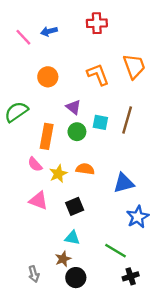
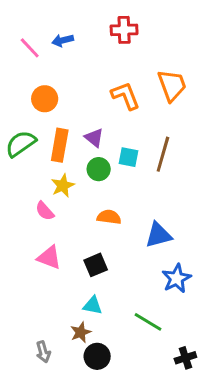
orange circle: (48, 77) -> (45, 99), moved
orange rectangle: (47, 136) -> (60, 145), moved
yellow star: (58, 174) -> (63, 186), moved
black cross: (131, 276) -> (185, 358), moved

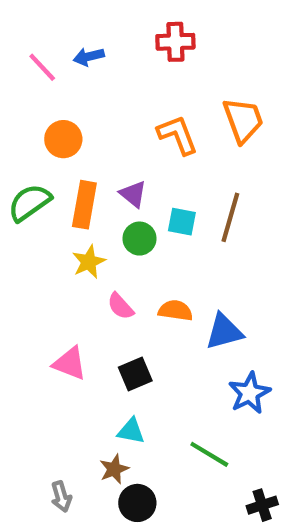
pink semicircle: (45, 211) -> (120, 306), moved
orange semicircle: (109, 217) -> (175, 310), moved

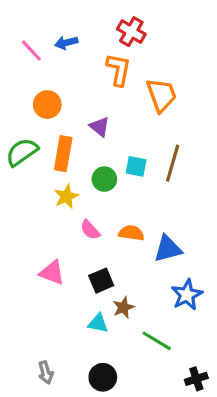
red cross: (175, 42) -> (131, 32), turned 32
orange trapezoid: (243, 120) -> (161, 95), moved
orange L-shape: (178, 135) -> (119, 70), moved, turned 32
purple triangle: (133, 194) -> (100, 127), moved
brown star: (114, 469) -> (123, 307), moved

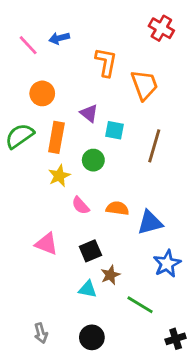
red cross: (131, 32) -> (161, 28), moved
cyan square: (136, 166) -> (115, 130), moved

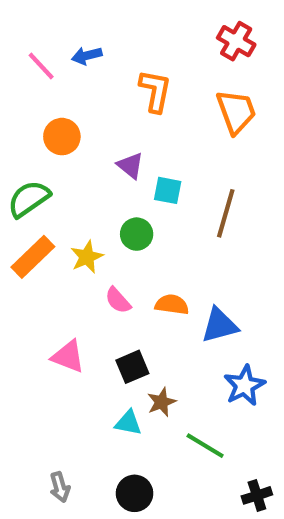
orange trapezoid: (144, 85) -> (236, 112), moved
orange rectangle: (56, 137) -> (33, 257), moved, turned 36

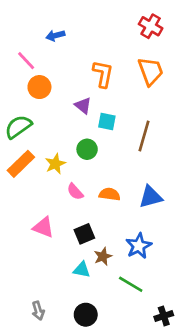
pink line: (41, 66) -> (26, 61), moved
orange L-shape: (155, 91) -> (103, 74), moved
blue triangle: (220, 325) -> (151, 197), moved
blue star: (244, 385) -> (139, 246), moved

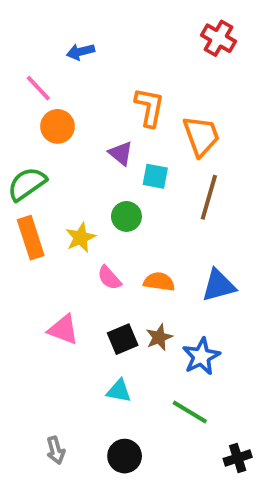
orange trapezoid: (151, 71) -> (201, 136), moved
orange rectangle: (21, 164) -> (31, 238), turned -64
brown star: (103, 256) -> (159, 337), moved

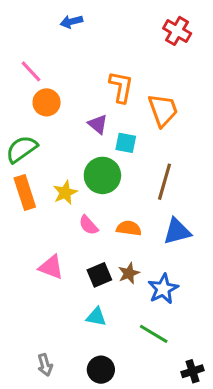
blue arrow: (80, 52) -> (71, 22), moved
brown line: (209, 197) -> (165, 182), moved
green circle: (126, 216) -> (102, 175), size x1.5

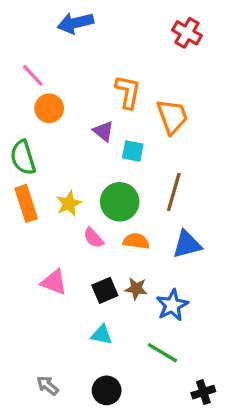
blue arrow: (71, 22) -> (75, 23), size x1.5
green semicircle: (22, 149) -> (23, 157), turned -72
green circle: (102, 175) -> (120, 202), moved
brown star: (129, 273) -> (136, 289), turned 30
gray arrow: (45, 365) -> (48, 386), turned 145

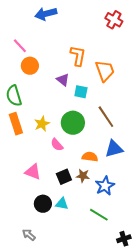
brown line: (174, 192) -> (106, 117), turned -50
orange semicircle: (136, 241) -> (90, 157), moved
black circle: (107, 390) -> (43, 204), moved

